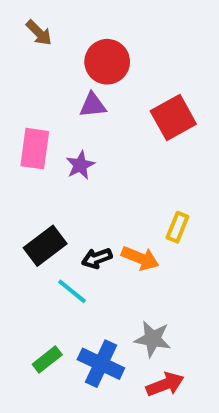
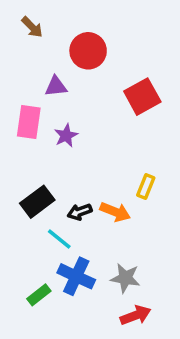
purple triangle: (93, 105) -> (56, 86), moved
blue cross: (101, 364) -> (76, 276), moved

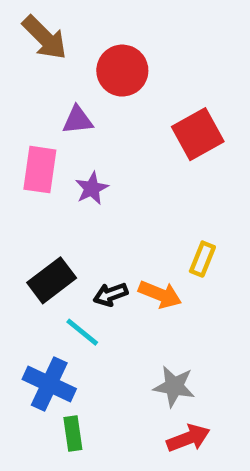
brown arrow: (32, 27) -> (45, 38), size x1.5
blue cross: (76, 276) -> (49, 384), moved
green rectangle: (39, 295) -> (73, 433), moved, turned -60

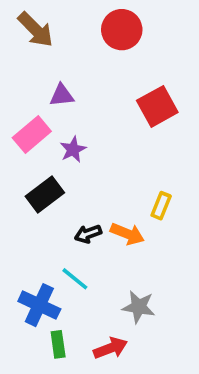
red circle: (122, 71) -> (122, 30), moved
pink rectangle: (40, 170) -> (32, 135), turned 42
black rectangle: (52, 280) -> (45, 194), moved
cyan line: (82, 332) -> (75, 279), moved
red arrow: (188, 438) -> (110, 348), moved

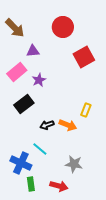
brown arrow: (36, 30) -> (15, 28), moved
red circle: (122, 30) -> (63, 27), moved
red arrow: (110, 348) -> (59, 186), turned 36

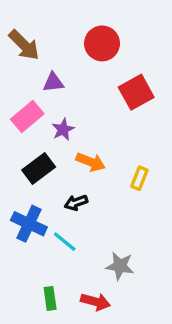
orange arrow: (68, 125) -> (91, 162), moved
blue cross: (21, 163) -> (29, 224), moved

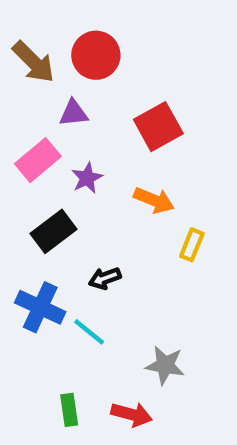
red circle: (102, 43) -> (96, 55), moved
red square: (136, 92) -> (158, 127), moved
orange arrow: (91, 162) -> (154, 200), moved

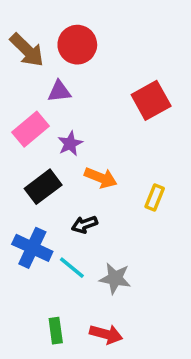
red square: (158, 127) -> (151, 100), moved
orange arrow: (154, 200) -> (101, 178), moved
gray star: (165, 365) -> (115, 278), moved

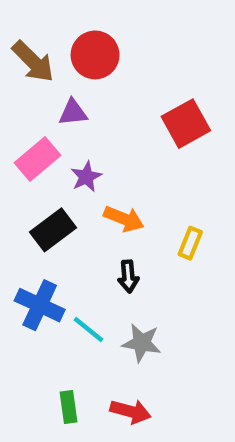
black arrow: (84, 224) -> (128, 276), moved, turned -75

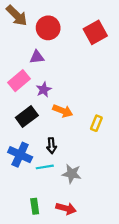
brown arrow: (33, 62) -> (17, 16), moved
red square: (186, 124) -> (95, 32), moved
black arrow: (128, 276) -> (52, 146), moved
cyan line: (88, 330) -> (45, 167), turned -48

